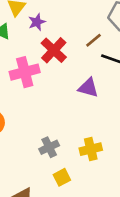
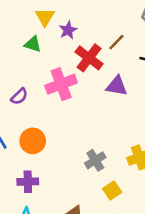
brown line: (94, 40) -> (116, 42), moved
purple triangle: (88, 88) -> (117, 86), moved

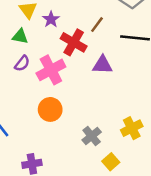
purple semicircle: (19, 96) -> (22, 63), moved
orange circle: (33, 141) -> (50, 109), moved

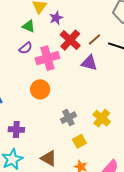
brown line: (97, 25) -> (94, 39), moved
yellow cross: (132, 128) -> (102, 118), turned -36

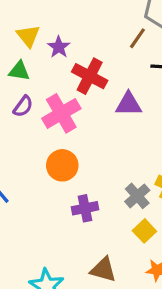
brown line: (94, 39) -> (137, 38), moved
gray cross: (68, 118) -> (137, 196), moved
purple cross: (16, 130) -> (85, 208), moved

